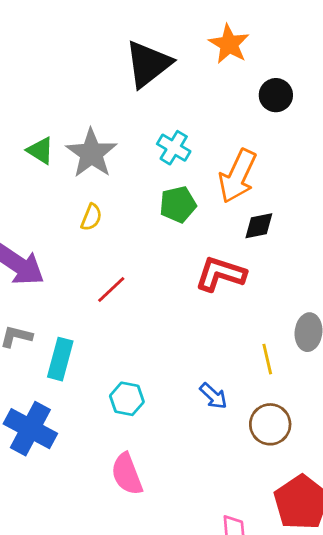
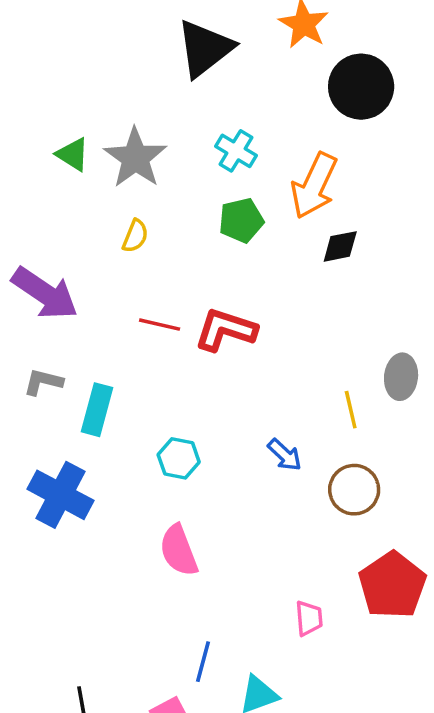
black circle: (276, 95) -> (361, 87), size x1.6
red L-shape: (221, 274) -> (226, 330), moved
red line: (111, 290) -> (160, 325), turned 56

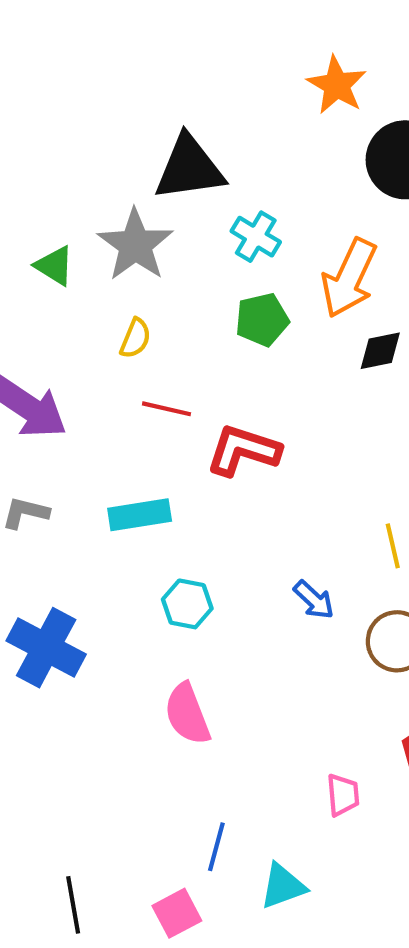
black triangle: (205, 48) -> (189, 168), moved, turned 30
green triangle: (73, 154) -> (54, 266), moved
red line: (160, 325) -> (166, 409), moved
cyan rectangle: (97, 410) -> (140, 515), moved, turned 66

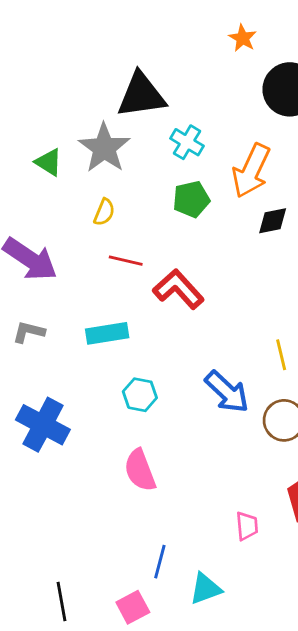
orange star: (337, 85) -> (243, 38), size x0.7
red L-shape: (243, 450) -> (178, 289), turned 30
blue arrow: (314, 600) -> (227, 392), size x1.6

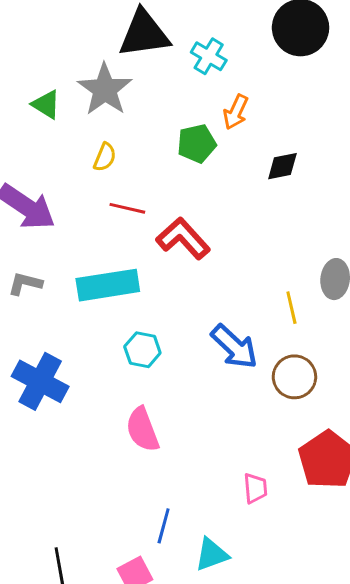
cyan cross: (187, 142) -> (209, 56), moved
orange arrow: (251, 171) -> (236, 112), moved, size x0.6
cyan rectangle: (107, 333) -> (108, 285), size x1.4

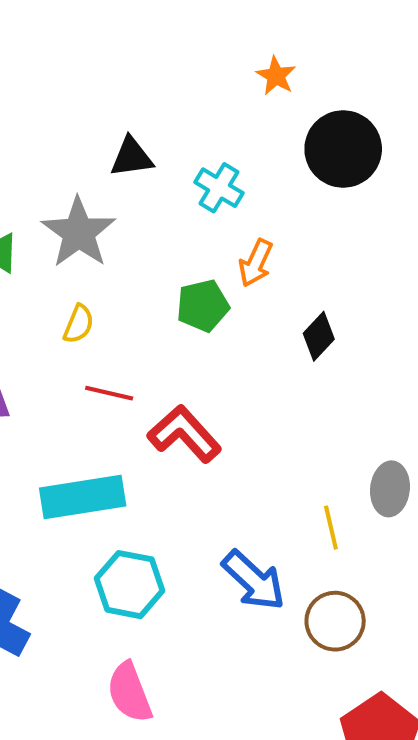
black triangle: (144, 34) -> (132, 157), size x0.6
black diamond: (282, 166) -> (319, 336), turned -36
cyan hexagon: (142, 350) -> (129, 585), size x1.4

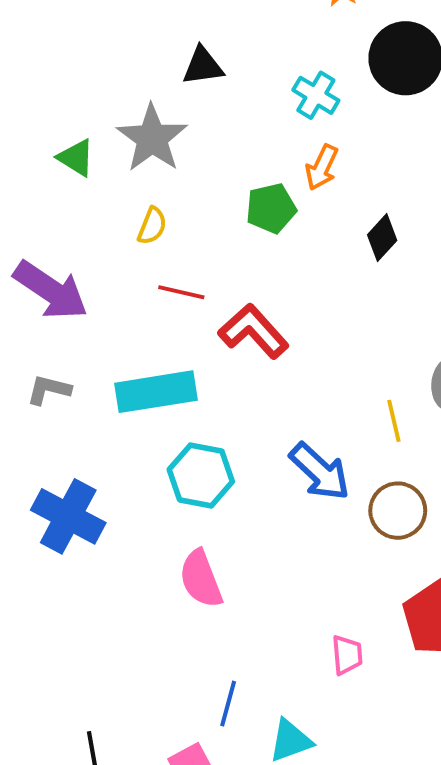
cyan cross: (219, 188) -> (316, 95), moved

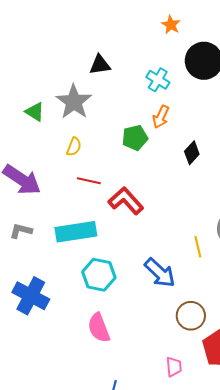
brown circle: (398, 511) -> (191, 316), moved

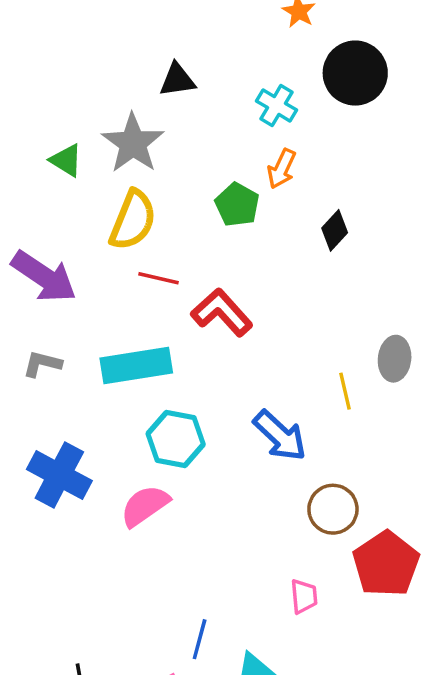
green pentagon: (135, 138) -> (237, 205), turned -30
yellow semicircle: (74, 147) -> (133, 220), size x1.8
pink semicircle: (99, 328) -> (145, 506), moved, turned 76

